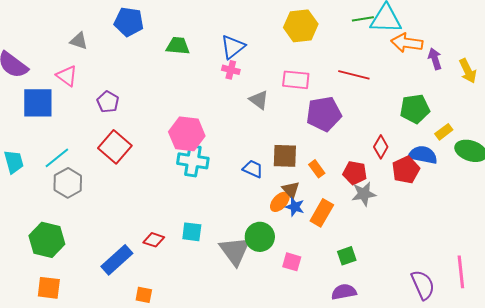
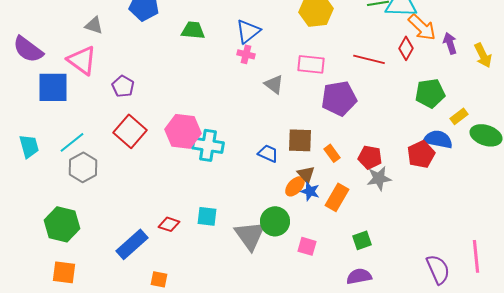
orange arrow: (407, 43) -> (422, 27), turned -144
pink triangle: (67, 76) -> (82, 60), size x1.4
pink hexagon: (187, 134) -> (183, 131), moved
red diamond: (381, 147) -> (406, 48), moved

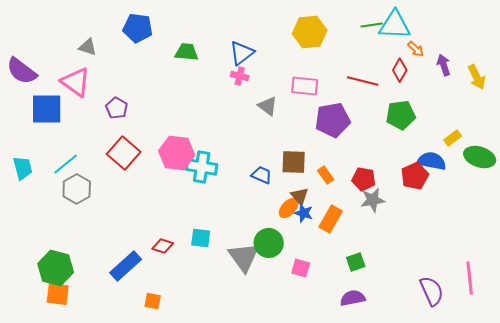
orange arrow: (422, 27) -> (416, 49), size x0.6
green pentagon: (430, 93) -> (401, 115), moved
green hexagon: (62, 224) -> (56, 268), moved

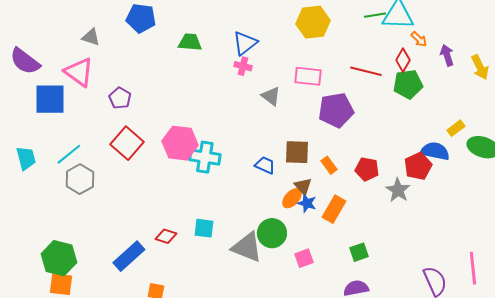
green pentagon: (401, 115) -> (408, 84), moved
gray star: (373, 200) -> (398, 190), moved, turned -30
gray triangle: (244, 257) -> (247, 247), turned -32
pink square: (301, 268) -> (304, 258), turned -36

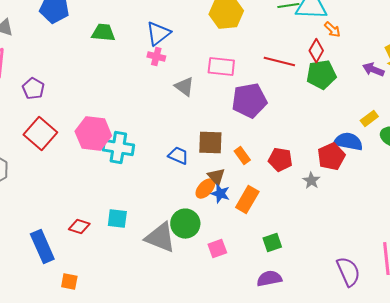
purple arrow: (447, 55) -> (373, 70), moved, turned -50
gray star: (398, 190) -> (311, 181), size x0.7
blue rectangle: (129, 256) -> (42, 247), turned -72

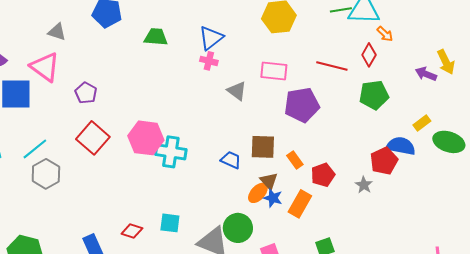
green pentagon: (321, 75) -> (374, 95), moved
red pentagon: (280, 160) -> (323, 175), moved, turned -30

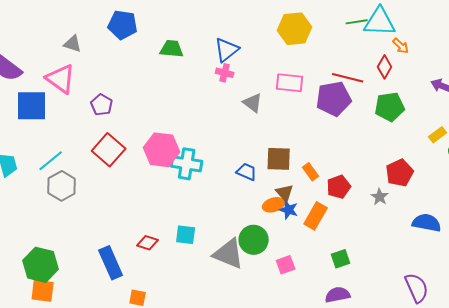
purple pentagon: (302, 105) -> (334, 99), moved
blue semicircle: (401, 146) -> (427, 223), moved
orange ellipse: (258, 193) -> (274, 205), turned 30

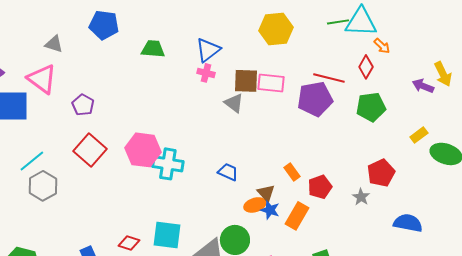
brown square: (279, 159) -> (246, 81), moved
cyan square: (186, 235) -> (167, 235), size x1.4

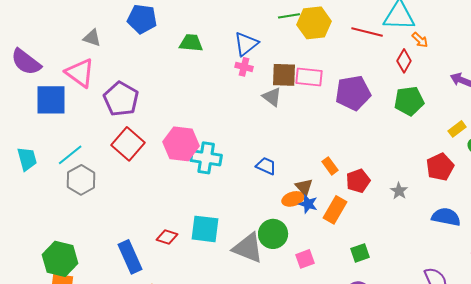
green line: (338, 22) -> (289, 16), moved
red line: (329, 78) -> (367, 32), moved
purple pentagon: (83, 105) -> (121, 99), size x1.6
red pentagon: (381, 173) -> (440, 167), moved

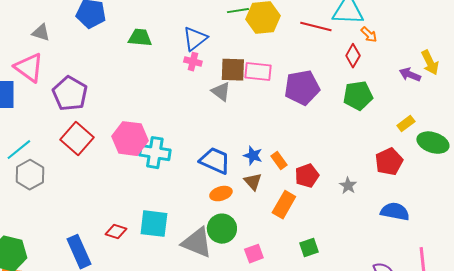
blue trapezoid: (266, 166) -> (215, 161), size x1.5
orange ellipse: (293, 199) -> (221, 194), moved
blue star: (308, 204) -> (253, 156), moved

